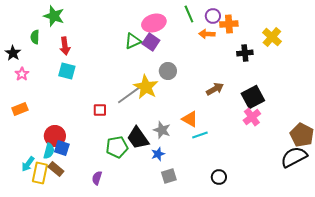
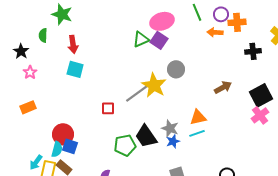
orange triangle: (190, 119) -> (198, 117), turned -42
cyan line: (200, 135) -> (197, 133), moved
blue star: (158, 154) -> (173, 141), moved

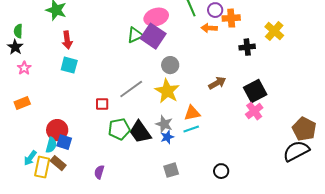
green semicircle: (43, 35) -> (18, 31), moved
purple square: (159, 40) -> (153, 36), size x1.4
yellow star: (154, 85) -> (167, 91), moved
green pentagon: (125, 145) -> (119, 129), moved

